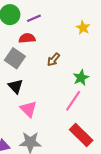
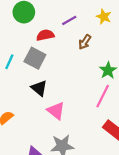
purple line: (34, 18) -> (69, 20), moved
brown arrow: (54, 60) -> (85, 42), moved

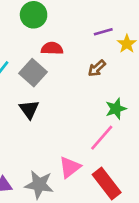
purple line: (69, 20) -> (103, 32), moved
pink triangle: (56, 111) -> (70, 167), moved, turned 30

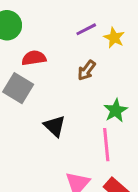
black triangle: (29, 109) -> (55, 126), moved
pink line: (102, 138) -> (106, 145), turned -36

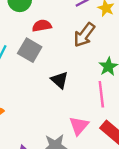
brown arrow: (86, 70) -> (84, 35), size x1.5

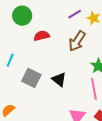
gray square: (30, 50) -> (31, 78), moved

